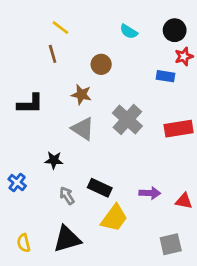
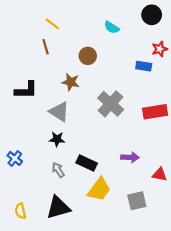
black circle: (175, 30) -> (152, 15), moved
gray triangle: (83, 129) -> (59, 112), moved
black star: (54, 160) -> (57, 139), moved
purple arrow: (150, 193) -> (130, 157), moved
gray square: (171, 244) -> (137, 201), moved

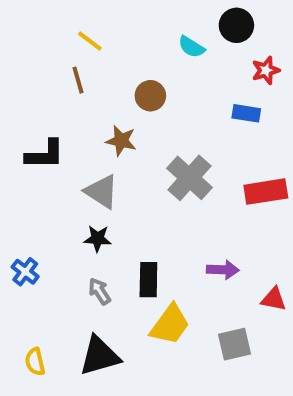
black circle: (152, 15) -> (236, 25), moved
red star: (160, 49) -> (266, 70), moved
black rectangle: (87, 163) -> (148, 280), turned 66

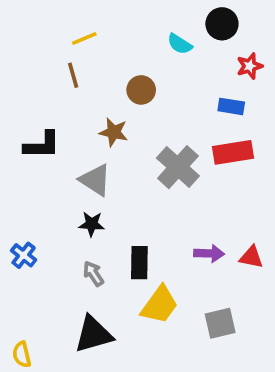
yellow line: (90, 41) -> (84, 39), turned -60
red rectangle: (266, 192) -> (233, 152), moved
red triangle: (274, 299) -> (251, 257), moved
yellow semicircle: (35, 362) -> (22, 354), moved

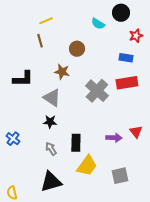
red triangle: (251, 257) -> (136, 132), moved, turned 40

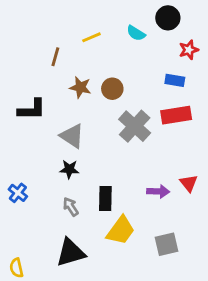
yellow line: (46, 21) -> (91, 37), moved
brown line: (40, 41) -> (55, 57), turned 32
brown circle: (77, 49) -> (112, 89), moved
brown star: (62, 72) -> (80, 87), moved

